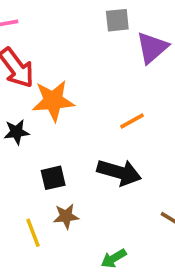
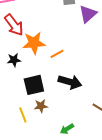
orange line: (132, 121) -> (57, 54), moved
black square: (53, 178) -> (34, 85), size x1.5

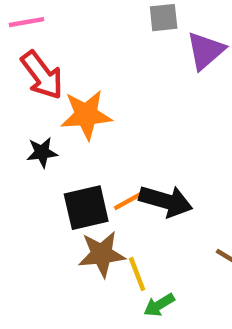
orange line: (57, 54) -> (128, 201), moved
brown star: (41, 106) -> (102, 254), size x1.5
yellow line: (23, 115) -> (137, 274), moved

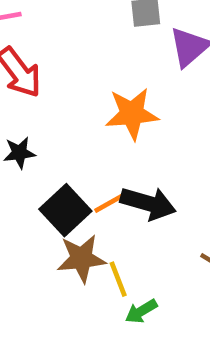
orange star: (86, 115) -> (132, 114), moved
black square: (86, 208) -> (65, 210), turned -30

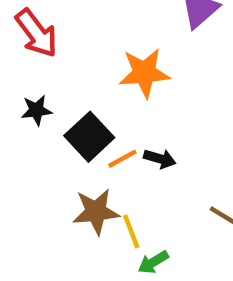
black arrow: (148, 203) -> (160, 159), size x0.6
black square: (65, 210) -> (89, 137), moved

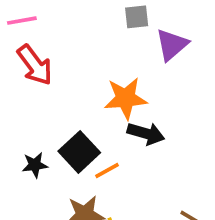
black star: (36, 110) -> (35, 165), moved
black arrow: (160, 159) -> (146, 133), moved, size x1.4

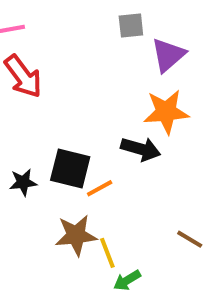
orange star: (126, 98) -> (166, 112), moved
black square: (79, 152) -> (70, 169), turned -33

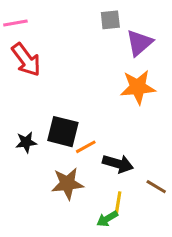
black arrow: (141, 149) -> (118, 164), moved
yellow line: (107, 253) -> (118, 203), moved, turned 30

